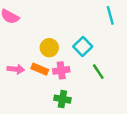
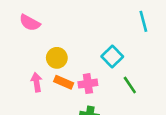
yellow circle: (49, 48) -> (57, 58), moved
pink arrow: (16, 69) -> (37, 82), turned -105

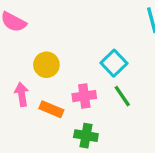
orange rectangle: (64, 82) -> (51, 109), moved
green line: (130, 85) -> (122, 96), moved

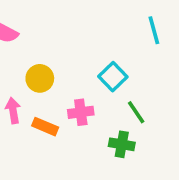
green line: (122, 96) -> (136, 112), moved
green cross: (86, 136) -> (122, 144), moved

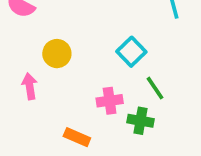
pink cross: (81, 112) -> (110, 101), moved
orange rectangle: (45, 127) -> (77, 137), moved

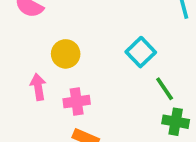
pink cross: (110, 101) -> (77, 102), moved
green cross: (140, 121) -> (176, 122), moved

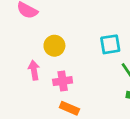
cyan square: (141, 52) -> (110, 44), turned 35

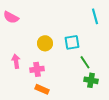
yellow circle: (54, 46) -> (45, 43), moved

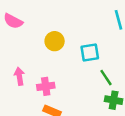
yellow circle: (45, 43) -> (55, 41), moved

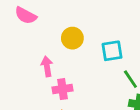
pink arrow: (19, 76) -> (47, 66), moved

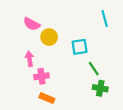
pink semicircle: (26, 15) -> (32, 24), moved

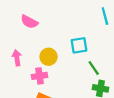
yellow circle: (49, 37) -> (49, 57), moved
pink arrow: (29, 59) -> (17, 58), moved

